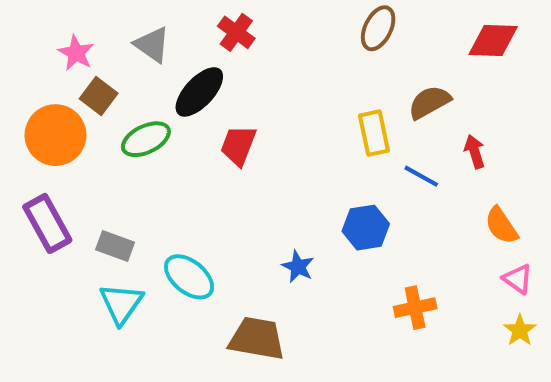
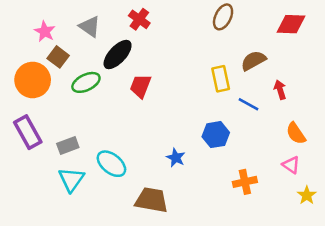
gray rectangle: (115, 246) -> (68, 145), turned -40
pink triangle: (518, 279) -> (291, 165), moved

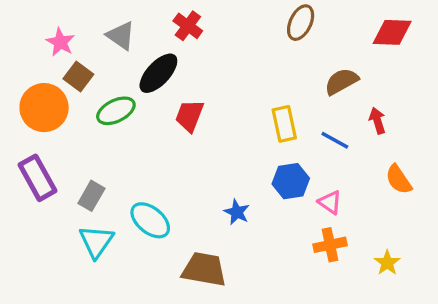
yellow rectangle: (221, 79) -> (284, 124), moved
gray rectangle: (68, 145) -> (91, 196), turned -40
pink triangle: (291, 165) -> (330, 202), moved
yellow star: (307, 195) -> (387, 263), moved

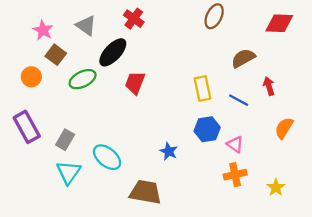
orange circle: (44, 108) -> (31, 77), size x0.6
orange semicircle: (399, 179) -> (284, 128), turned 65

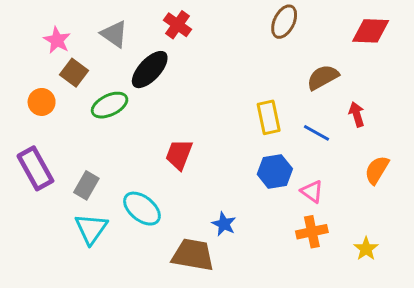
red trapezoid: (135, 83) -> (179, 154), moved
blue star: (169, 151) -> (224, 224), moved

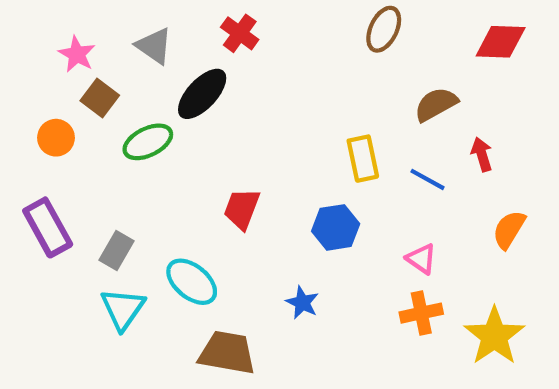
blue hexagon: (275, 171) -> (336, 227), moved
yellow star: (366, 249) -> (494, 336), size x1.8
brown trapezoid: (193, 255) -> (227, 353), moved

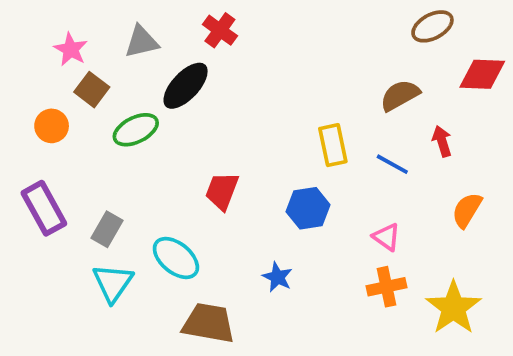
brown ellipse: (384, 29) -> (432, 26), moved, turned 36
red diamond: (501, 42) -> (482, 74), moved
gray triangle: (154, 46) -> (142, 42), turned -48

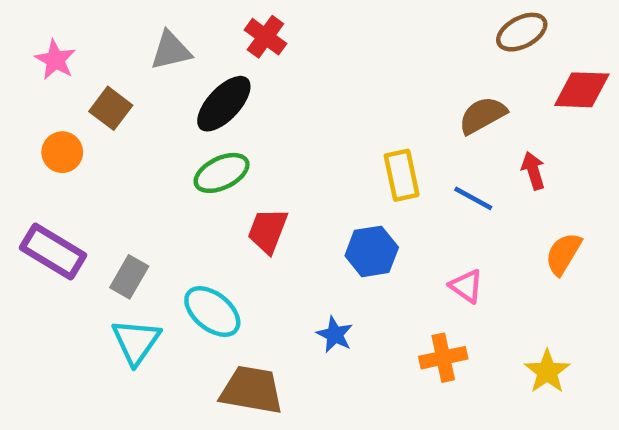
pink star: (71, 49) -> (55, 60), moved
green ellipse: (136, 130) -> (222, 173), moved
purple rectangle: (44, 208) -> (53, 251), turned -30
orange cross: (387, 287) -> (443, 358), moved
yellow star: (453, 308) -> (547, 372), size x0.7

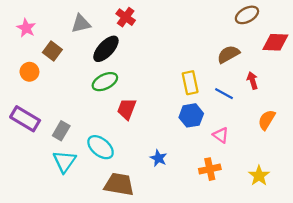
blue hexagon: (372, 251) -> (191, 115), moved

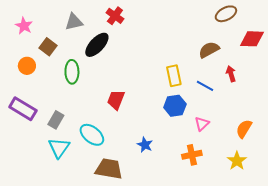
green ellipse: (105, 82) -> (72, 72), moved, turned -65
orange semicircle: (267, 120) -> (244, 129), moved
pink triangle: (221, 135) -> (202, 124), turned 42

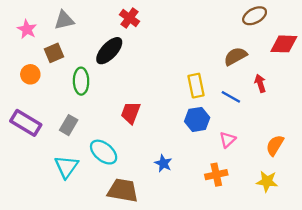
gray triangle: (74, 22) -> (64, 20), moved
brown square: (48, 47) -> (54, 53), turned 30
gray rectangle: (56, 120) -> (69, 125), moved
yellow star: (237, 161) -> (267, 181), turned -30

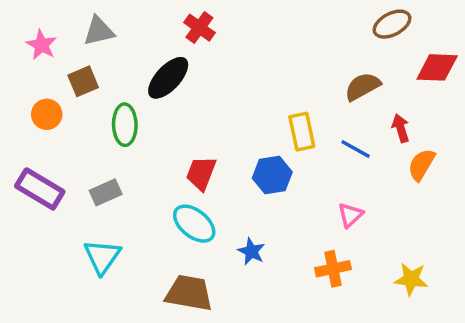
blue hexagon: (197, 119) -> (272, 175), moved
gray rectangle: (69, 125) -> (106, 192), turned 36
orange semicircle: (275, 145) -> (421, 165), moved
cyan ellipse: (104, 152) -> (194, 224), moved

